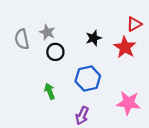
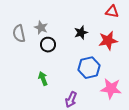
red triangle: (134, 24) -> (112, 12), moved, turned 40
red star: (125, 47) -> (108, 41), turned 30
blue hexagon: (88, 79) -> (89, 68), moved

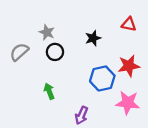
red triangle: (112, 12) -> (129, 24), moved
gray semicircle: (19, 34) -> (19, 52), moved, turned 60
red star: (108, 41) -> (129, 66), moved

